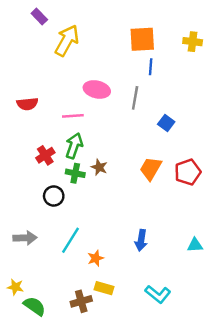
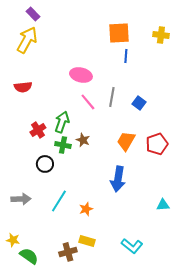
yellow arrow: (67, 40) -> (27, 40), moved
gray line: (135, 98) -> (112, 97), moved
pink line: (73, 116) -> (88, 102), moved, turned 54
blue arrow: (141, 240) -> (118, 179), moved, size x1.4
orange star: (96, 258) -> (86, 209), moved

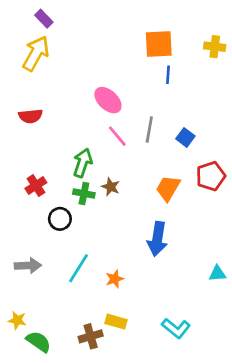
pink ellipse: (81, 75) -> (108, 100), turned 30
red cross: (38, 130) -> (36, 185), moved
red pentagon: (157, 144) -> (211, 176), moved

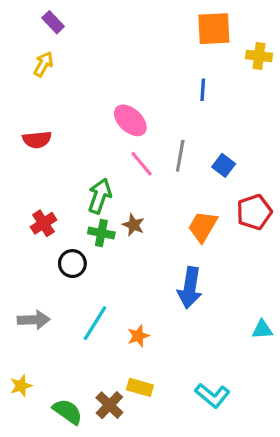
orange square: (159, 44) -> (214, 29), moved
yellow arrow: (36, 53) -> (43, 64), size x0.6
yellow star: (17, 320) -> (21, 386), turned -30
brown cross: (91, 336) -> (109, 405), turned -30
green semicircle: (39, 342) -> (68, 412), moved

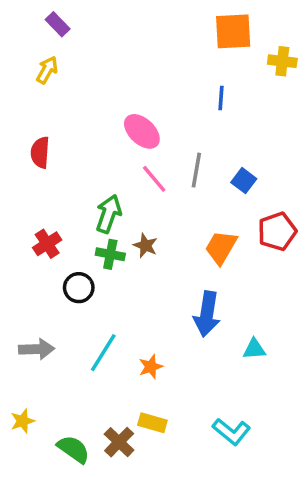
red semicircle: (37, 140) -> (40, 152), turned 100
cyan triangle: (262, 329) -> (254, 349), moved

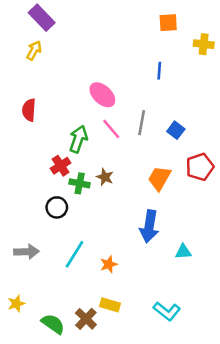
purple rectangle: (58, 24) -> (42, 18), size x1.5
orange square: (233, 31) -> (168, 23), size x0.7
green arrow: (109, 214) -> (78, 139), moved
red cross: (47, 244) -> (61, 166), moved

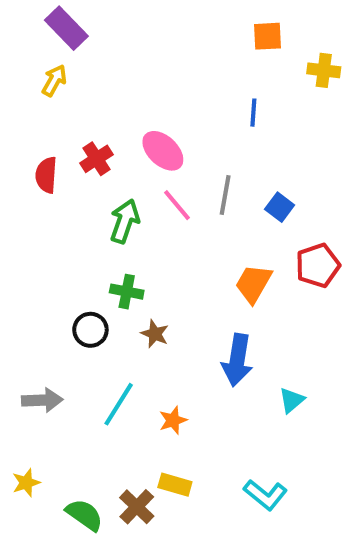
red cross: (61, 166) -> (96, 159), moved
brown star: (105, 177) -> (155, 334), moved
cyan triangle: (183, 252) -> (292, 400), turned -36

